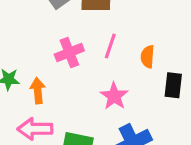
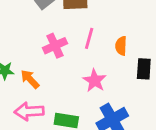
orange arrow: (38, 91) -> (30, 79), turned -35

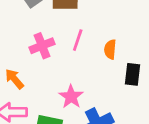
pink star: (94, 81) -> (71, 97), moved

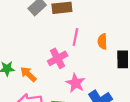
pink cross: (42, 46) -> (58, 58), moved

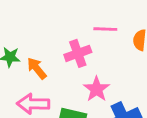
pink line: (75, 37) -> (105, 29), turned 72

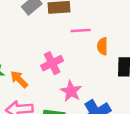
pink line: (105, 29) -> (81, 31), moved

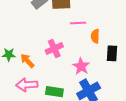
pink star: (71, 91) -> (81, 66), moved

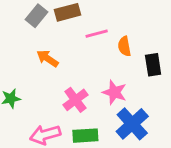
pink cross: (54, 49) -> (75, 100), moved
orange arrow: (27, 61) -> (48, 58), moved

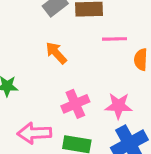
pink star: (114, 92) -> (118, 106), turned -30

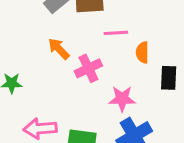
pink cross: (75, 104) -> (88, 68), moved

